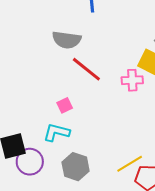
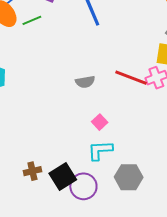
gray semicircle: (67, 40) -> (85, 82), moved, size x0.7
red line: (86, 69) -> (131, 78), moved

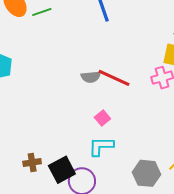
red line: (131, 78) -> (114, 78), moved
gray hexagon: (129, 177) -> (147, 173), moved

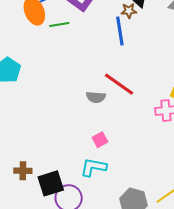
red line: (114, 78) -> (119, 84), moved

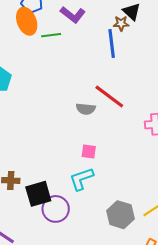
pink square: (100, 140) -> (89, 151), turned 35
cyan L-shape: (93, 167) -> (81, 179), turned -32

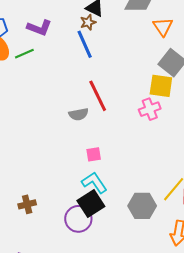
red line: (109, 97) -> (98, 96), turned 44
cyan L-shape: (81, 179) -> (94, 183), turned 92
black square: (38, 194) -> (91, 203), moved

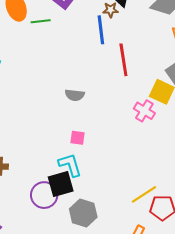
red line: (98, 96) -> (123, 60), moved
pink cross: (150, 109) -> (144, 111), turned 35
gray hexagon: (142, 206) -> (83, 213), moved

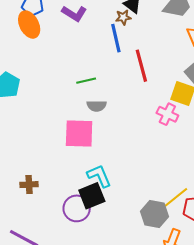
green line: (41, 21) -> (86, 81), moved
pink square: (77, 138) -> (79, 133), moved, size x2.0
gray hexagon: (83, 213) -> (155, 214), moved

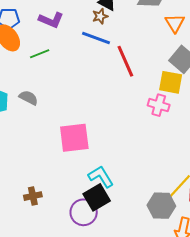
blue line: (116, 38) -> (96, 38), turned -48
green line: (86, 81) -> (40, 54), moved
gray semicircle: (97, 106) -> (28, 98), moved, turned -144

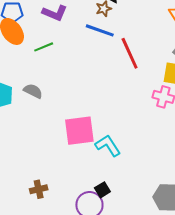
cyan L-shape: (101, 177) -> (108, 146), moved
black square: (97, 197) -> (102, 190), size x0.6

